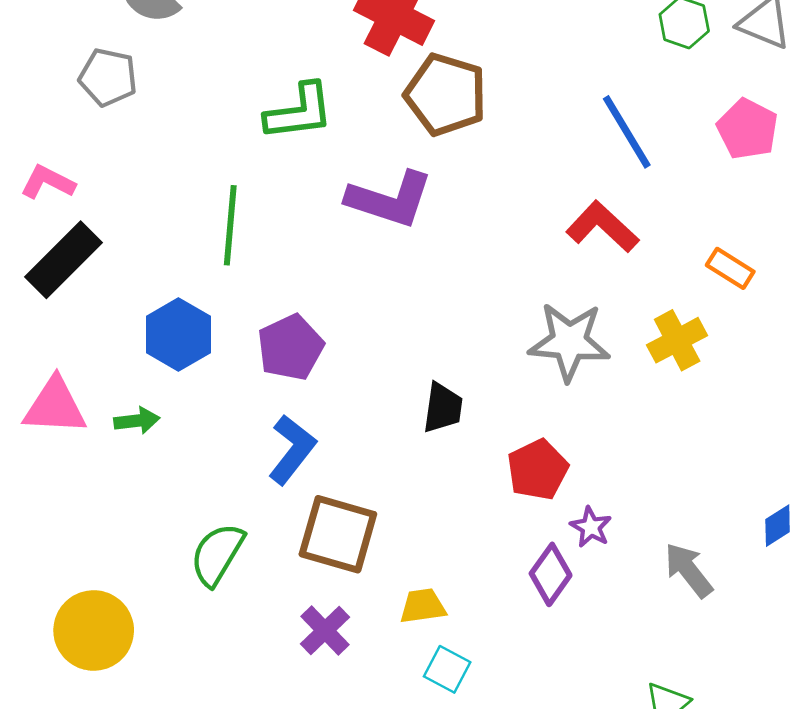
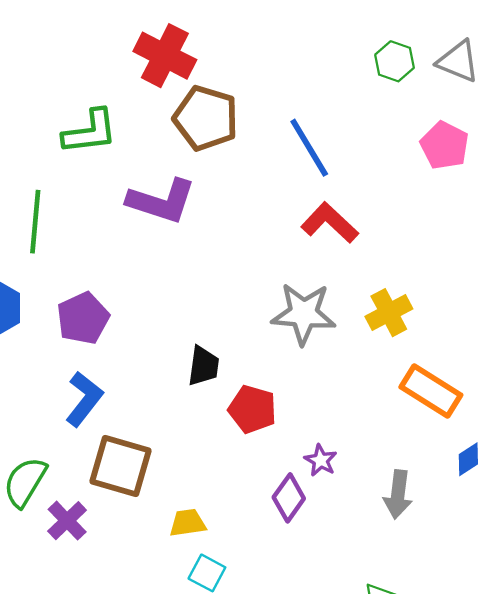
blue line: (627, 132) -> (309, 148), moved
orange rectangle: (730, 268) -> (431, 391), moved, size x1.6
red pentagon: (538, 470) -> (252, 409), moved, turned -30
gray arrow: (689, 570) -> (398, 494), turned -135
purple cross: (325, 630) -> (67, 521), moved

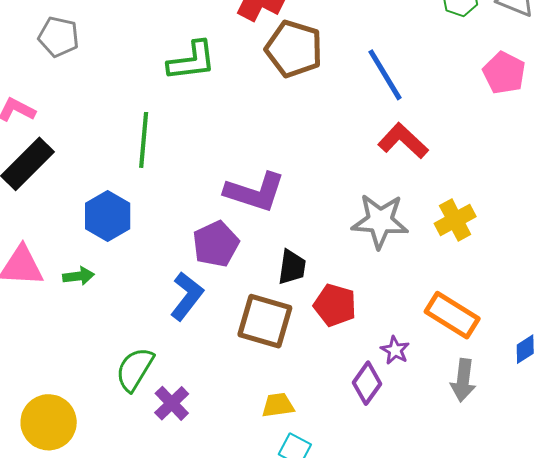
purple L-shape: (161, 201) -> (255, 192), moved
purple pentagon: (83, 318) -> (216, 244), moved
orange rectangle: (431, 391) -> (452, 315), moved
brown square: (121, 466) -> (265, 321), moved

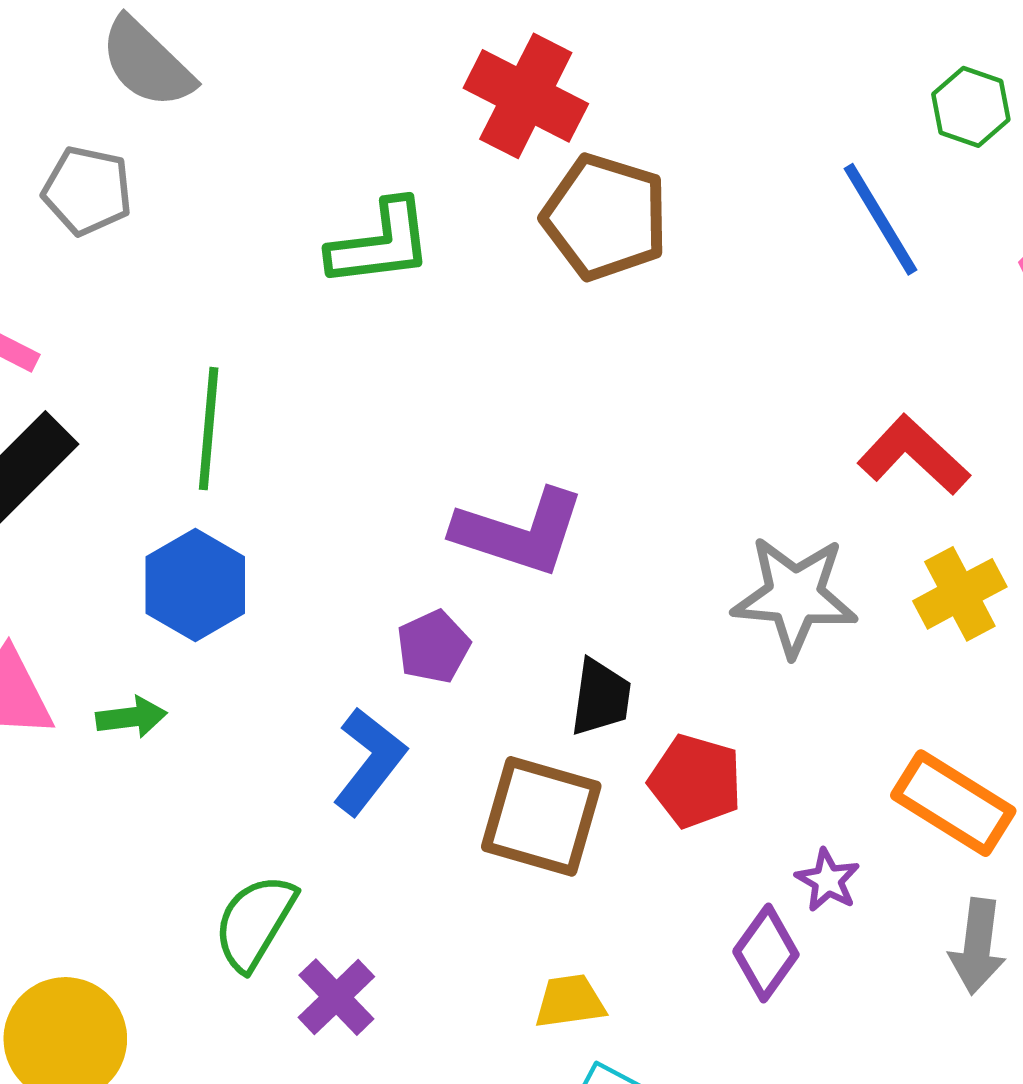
blue line: (385, 75) -> (881, 219), moved
green line: (144, 140) -> (209, 429), moved
red L-shape: (403, 141) -> (914, 455), moved
purple pentagon: (216, 244) -> (433, 647), size x0.7

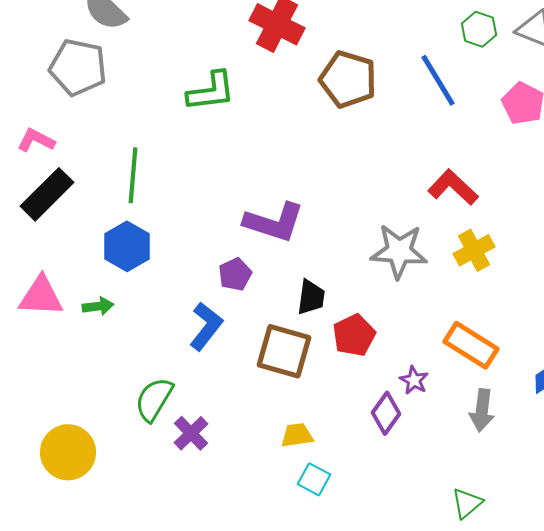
gray pentagon: (87, 191) -> (78, 67), size x1.4
brown pentagon: (605, 217) -> (348, 79), moved
red pentagon: (695, 781) -> (354, 335), turned 30

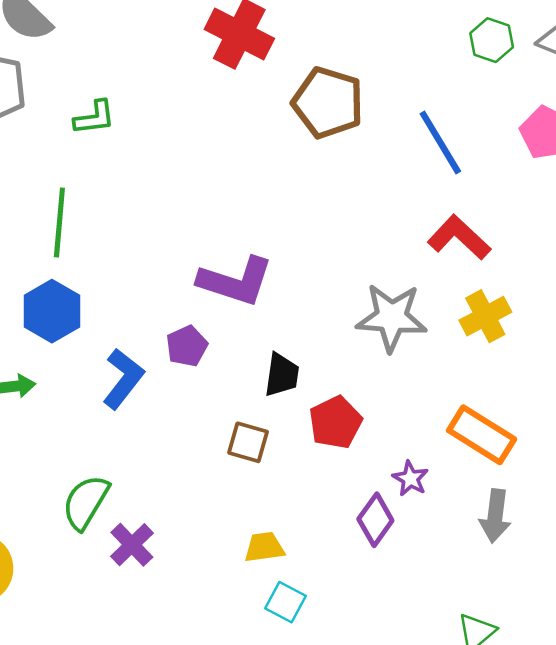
blue line: (438, 80) -> (440, 143), moved
green L-shape: (211, 91) -> (94, 118), moved, size x0.7
blue L-shape: (206, 326) -> (123, 379), moved
brown square: (284, 351) -> (248, 442), size x0.6

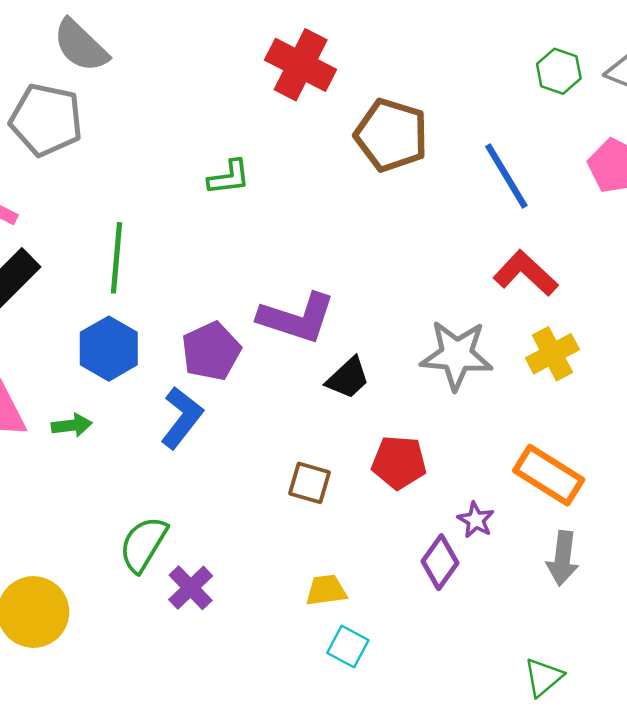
green L-shape: (94, 118) -> (229, 177), moved
purple pentagon: (187, 346) -> (211, 351), moved, size x1.4
black trapezoid: (282, 375) -> (348, 378), moved, turned 39
red pentagon: (335, 422) -> (399, 462), turned 30

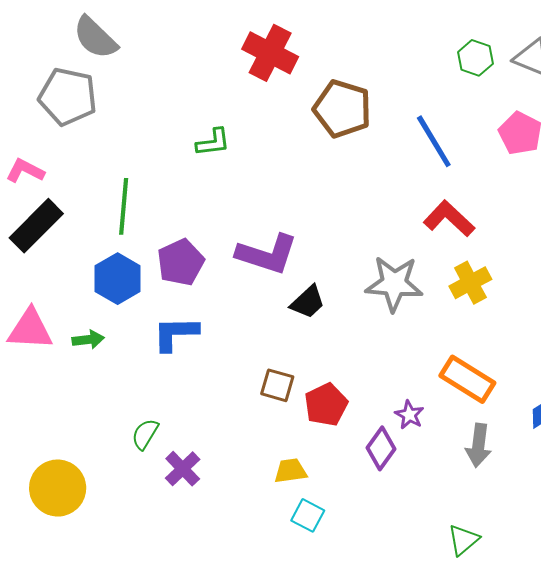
purple pentagon: (211, 351) -> (181, 262), moved
blue L-shape: (182, 418) -> (176, 333), turned -129
red pentagon: (399, 462) -> (326, 405), moved, turned -30
green semicircle: (143, 544) -> (145, 434), size x0.7

